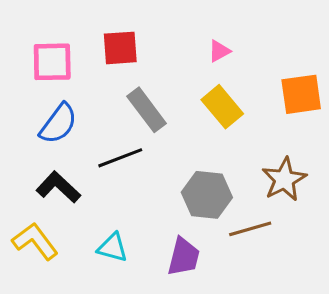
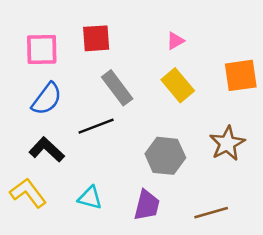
brown line: (250, 229) -> (211, 213), moved

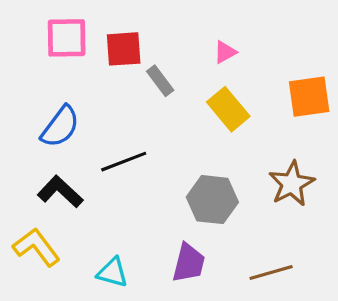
pink square: (42, 49) -> (67, 38), moved
gray rectangle: (117, 88) -> (160, 81), moved, size x0.7
cyan triangle: (90, 198) -> (113, 272), moved

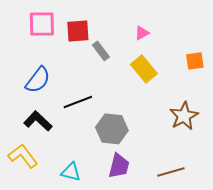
orange square: (309, 97) -> (195, 61), size x0.7
gray hexagon: (212, 200) -> (112, 129), moved

